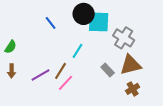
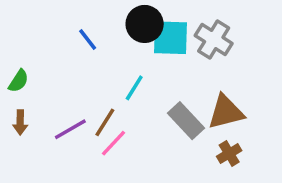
gray cross: (124, 38) -> (214, 40), moved
gray rectangle: (108, 70) -> (186, 121), size x1.5

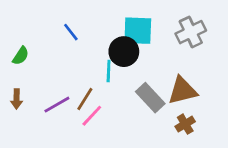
black circle: (145, 24) -> (124, 52), moved
gray cross: (214, 40) -> (191, 32), moved, turned 32
green semicircle: (19, 81) -> (21, 56), moved
cyan line: (134, 88) -> (109, 71), turned -30

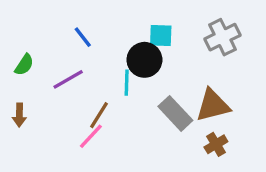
cyan square: (138, 31) -> (161, 35), size x0.7
purple line: (57, 105) -> (68, 79), moved
pink line: (92, 116) -> (91, 136), moved

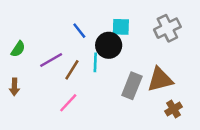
blue line: (83, 37) -> (79, 31), moved
gray rectangle: (175, 113) -> (132, 86), turned 65
brown line: (99, 115) -> (72, 70), moved
brown cross: (216, 144) -> (174, 109), moved

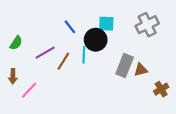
brown triangle: (160, 80) -> (141, 70), size x0.6
gray rectangle: (132, 86) -> (125, 65), moved
pink line: (68, 103) -> (29, 90), moved
brown cross: (174, 109) -> (161, 89), moved

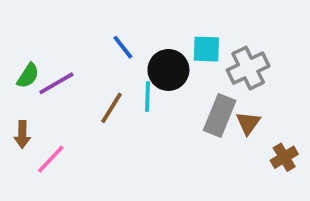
cyan square: (106, 24) -> (206, 49), moved
gray cross: (147, 25) -> (248, 68), moved
purple line: (45, 53) -> (56, 83), moved
brown triangle: (141, 70) -> (248, 123), turned -40

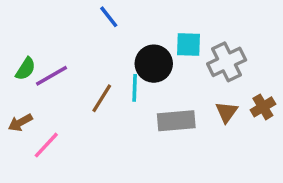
blue line: (123, 47) -> (109, 17), moved
gray rectangle: (220, 115) -> (176, 121), moved, turned 63
brown arrow: (22, 134) -> (20, 123), turned 60
brown cross: (284, 157) -> (263, 107), moved

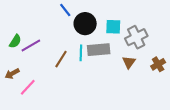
black circle: (154, 64) -> (85, 24), moved
brown triangle: (227, 112) -> (129, 62), moved
gray rectangle: (176, 121) -> (99, 50), moved

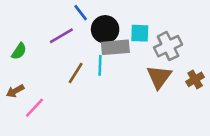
purple line: (31, 46) -> (61, 36), moved
gray rectangle: (99, 50) -> (115, 47), moved
brown triangle: (129, 62) -> (159, 77), size x1.5

